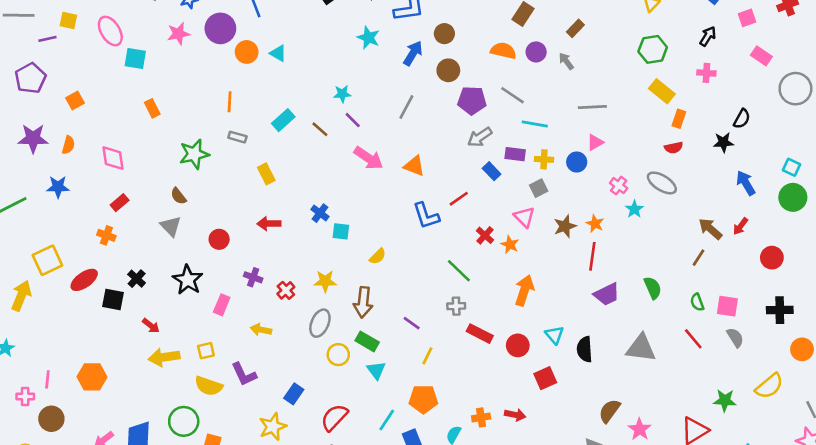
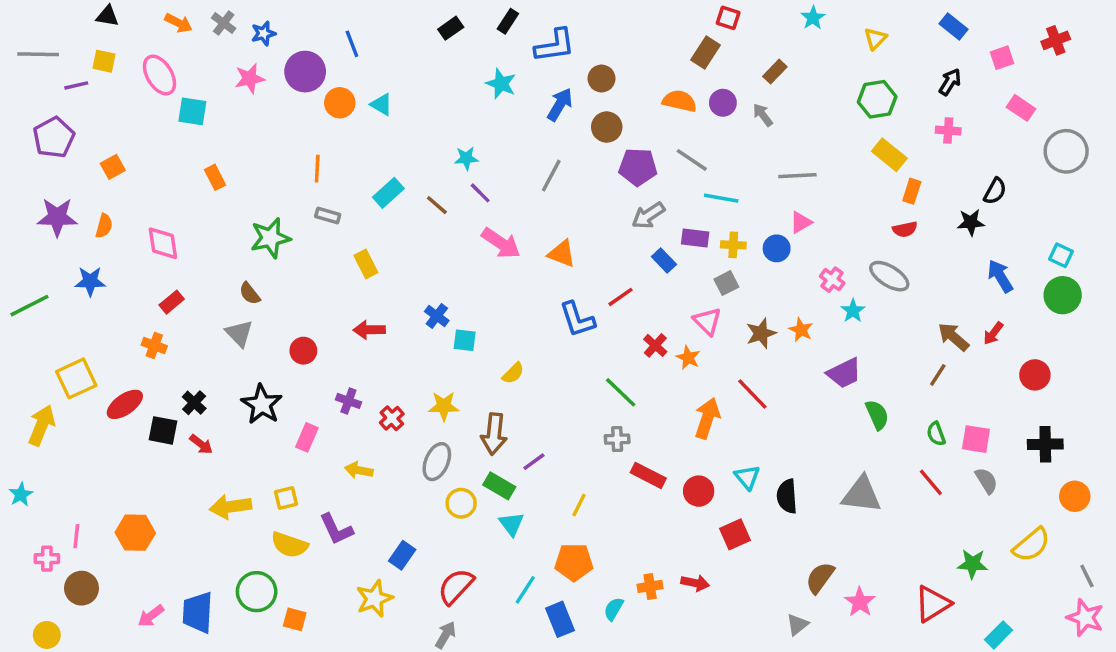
red line: (592, 256) -> (752, 394), moved, turned -52
purple trapezoid: (607, 294) -> (844, 373), moved
purple line: (412, 323) -> (534, 462), moved, turned -72
red arrow: (151, 326) -> (201, 444), moved

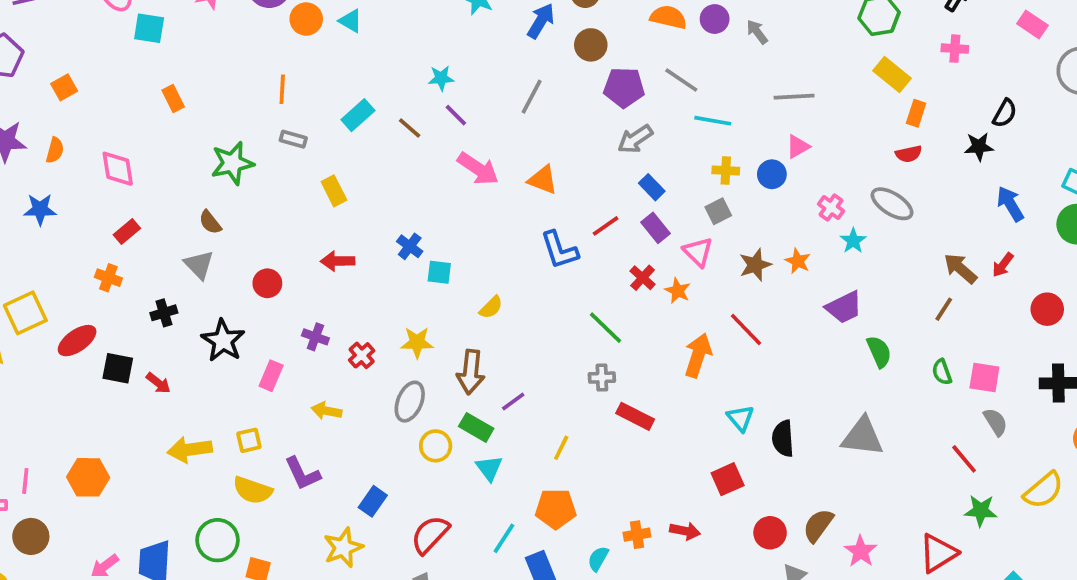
purple rectangle: (695, 238) -> (655, 228), moved, turned 44
black cross: (194, 403) -> (164, 313), moved, turned 30
red line: (931, 482) -> (964, 459), moved
red circle: (699, 491) -> (770, 533), moved

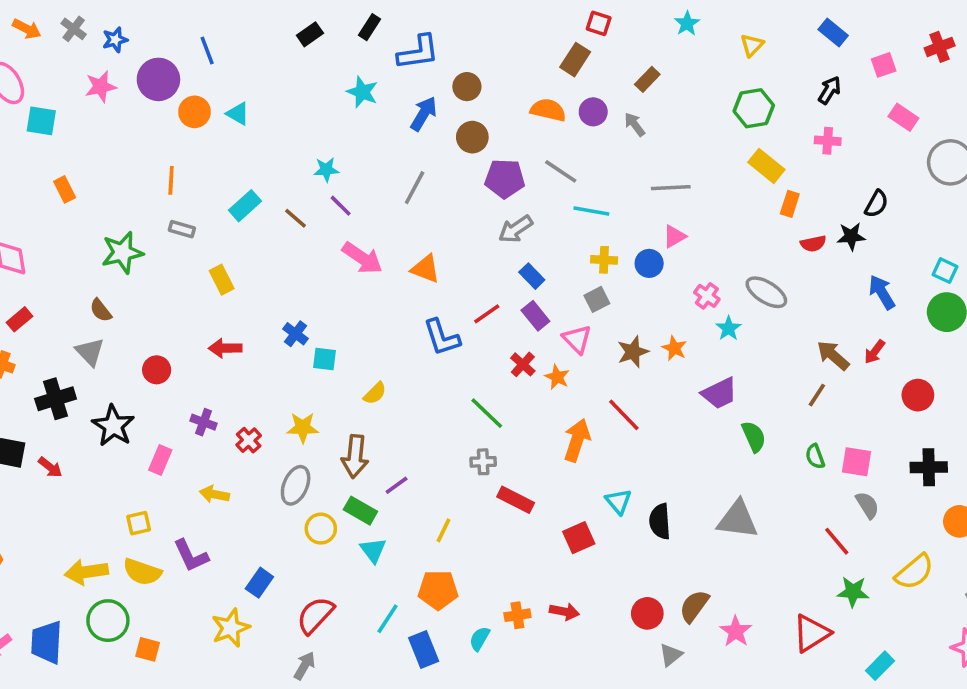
red semicircle: (909, 154) -> (813, 244), moved
black cross: (164, 313) -> (56, 399), size x1.5
yellow arrow: (190, 450) -> (86, 572), moved
red square: (728, 479) -> (579, 538), moved

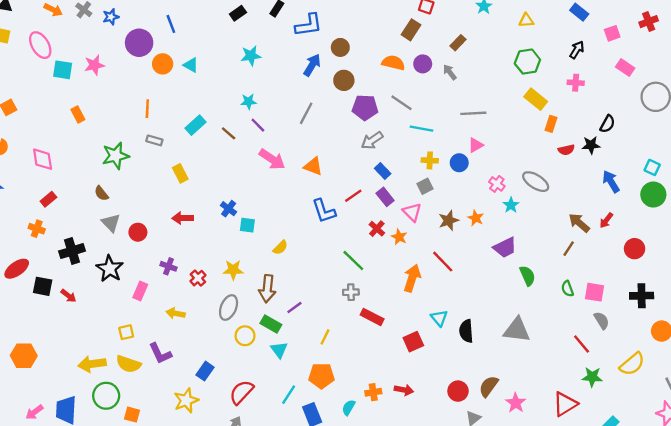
yellow triangle: (752, 45) -> (526, 20), turned 42
pink star: (101, 87) -> (94, 65), moved
cyan star: (362, 92) -> (251, 56), moved, turned -30
gray triangle: (90, 352) -> (111, 223), moved

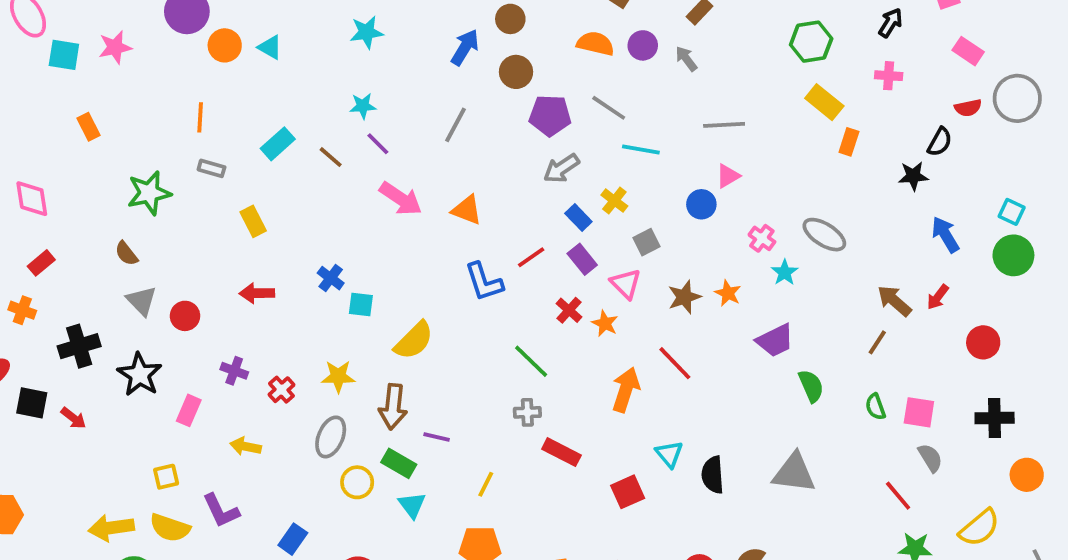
red semicircle: (566, 150) -> (968, 108), moved
yellow cross: (430, 160) -> (614, 201), moved, turned 35
yellow semicircle: (280, 247) -> (414, 340), size x1.6
purple line: (294, 307) -> (437, 437), turned 49

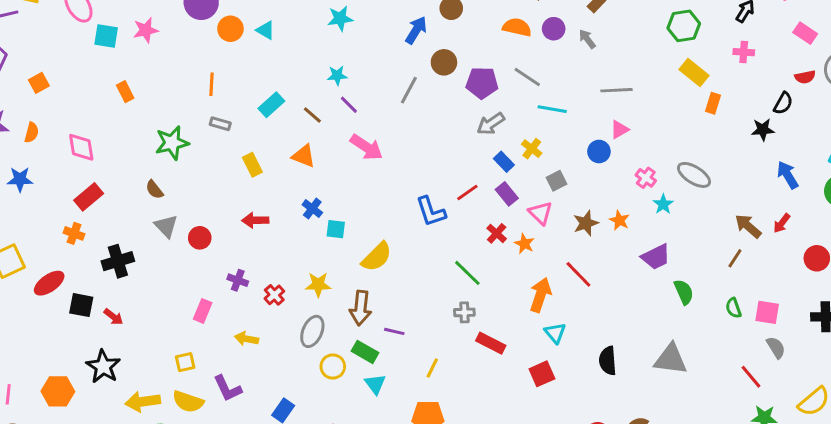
brown circle: (516, 72) -> (444, 62), moved
orange triangle: (467, 210) -> (304, 156), moved
red rectangle: (41, 263) -> (89, 197), size x1.4
black star: (140, 375) -> (103, 367), moved
cyan triangle: (669, 454) -> (555, 333), moved

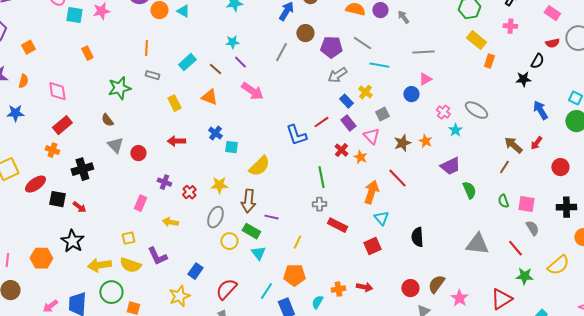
green line: (467, 273) -> (321, 177), turned 35
gray triangle: (671, 359) -> (477, 244), moved

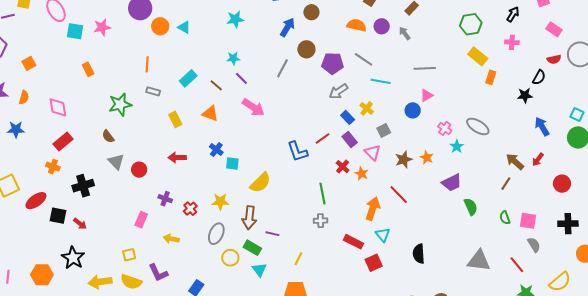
red rectangle: (337, 225) -> (354, 242), moved

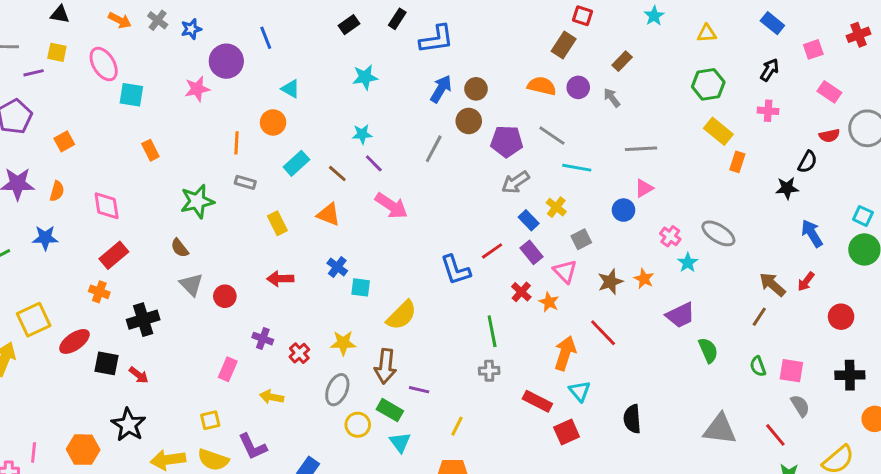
brown circle: (311, 12) -> (476, 89), moved
orange circle: (160, 26) -> (273, 122), moved
pink star: (102, 27) -> (197, 89), moved

